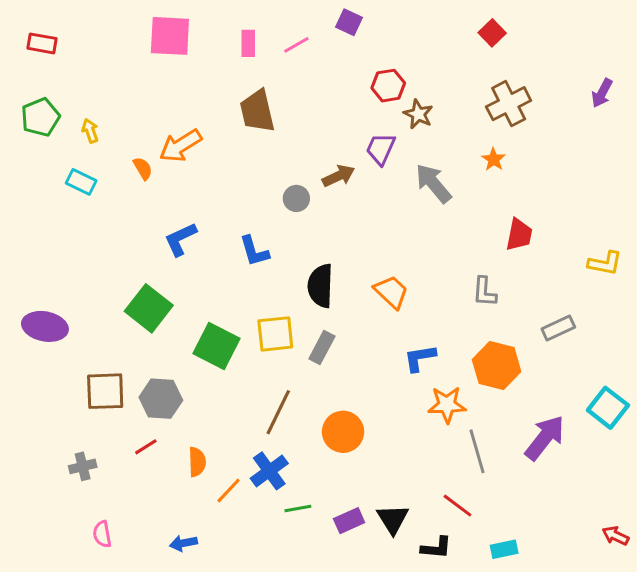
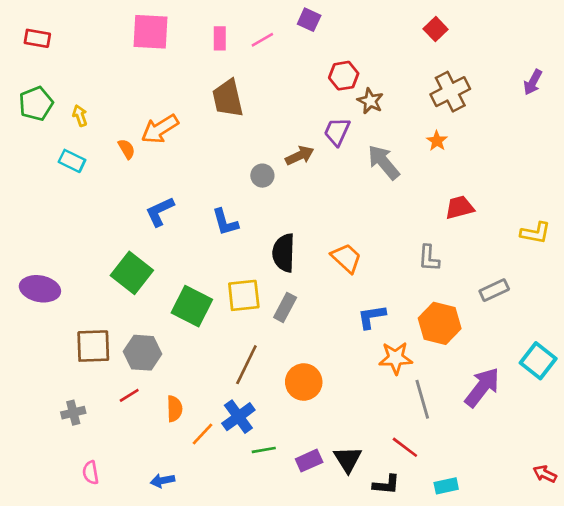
red trapezoid: (519, 235) -> (460, 208), turned -116

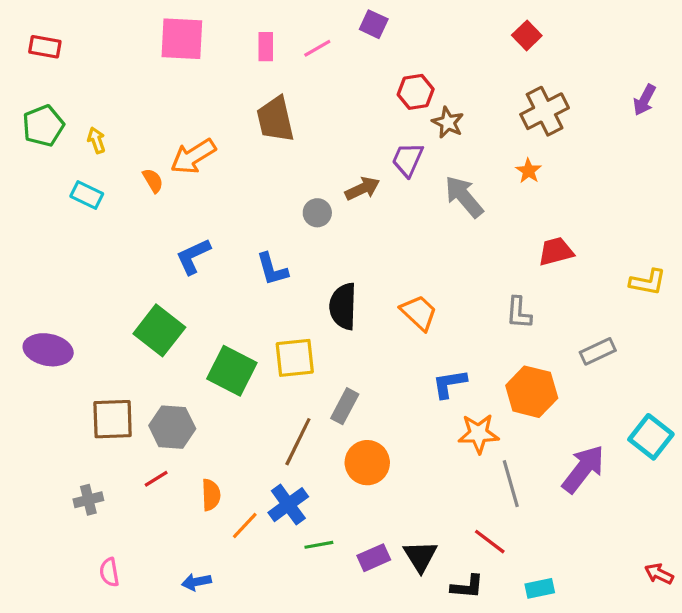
gray rectangle: (285, 307) -> (345, 406), moved

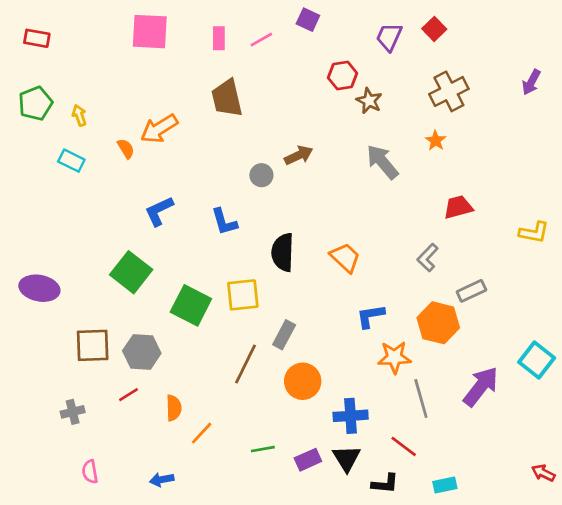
purple trapezoid: (408, 160) -> (389, 37), moved
gray L-shape: (519, 313) -> (428, 258), turned 40
gray rectangle: (598, 351) -> (471, 291), moved
blue cross: (288, 505) -> (351, 416), moved, turned 32

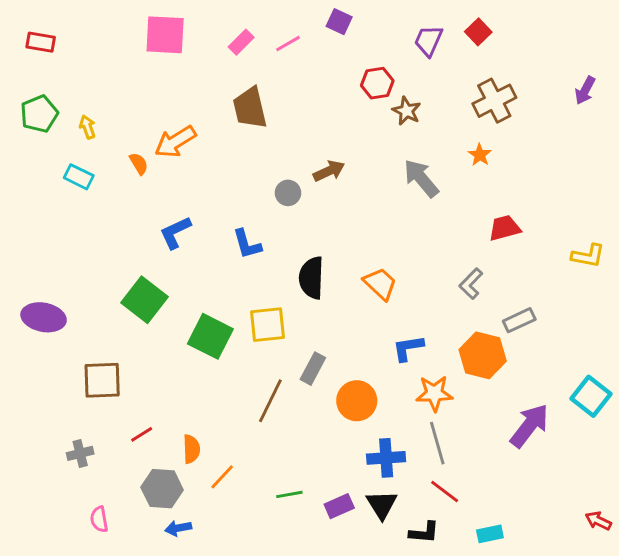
pink rectangle: (219, 38) -> (241, 42), turned 45
gray hexagon: (142, 352) -> (162, 489), moved
orange circle: (303, 381) -> (357, 401), moved
gray line: (421, 399) -> (437, 443), moved

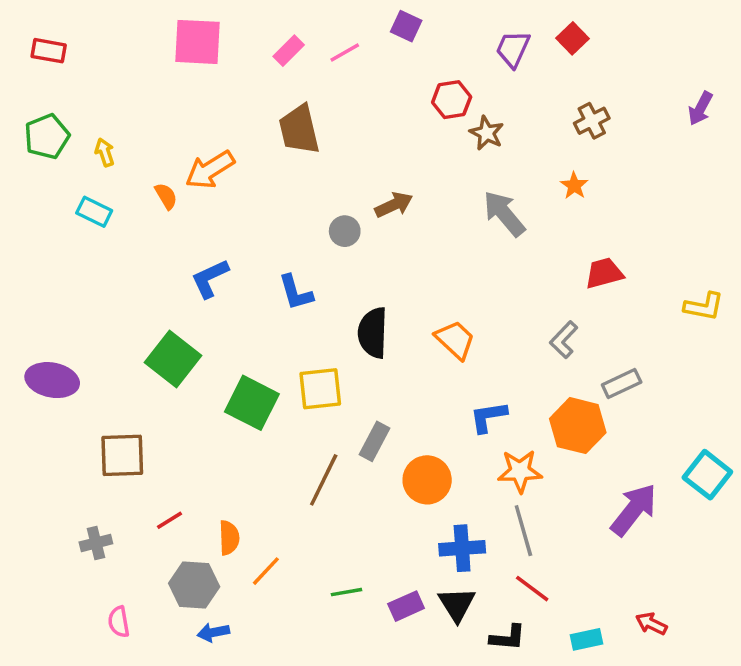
brown cross: (494, 101) -> (592, 121), size x0.7
red arrow: (598, 521) -> (651, 624), moved

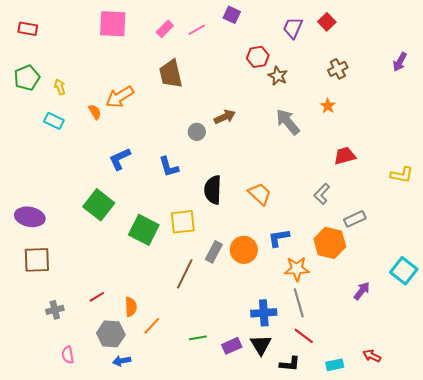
brown square: (122, 455) -> (37, 260), moved
orange circle: (427, 480) -> (244, 250), moved
purple arrow: (634, 510) -> (362, 291), size x0.6

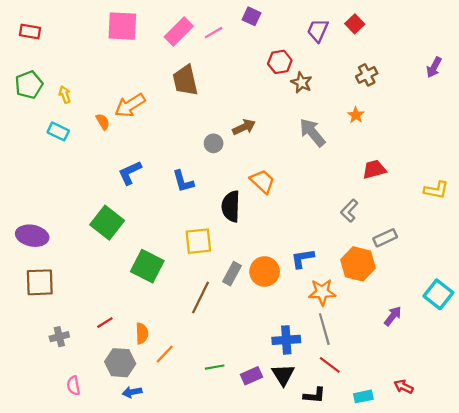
pink rectangle: (165, 29) -> (179, 31), size x1.5
orange trapezoid: (260, 194) -> (262, 181), moved
green square: (144, 230) -> (147, 266), moved

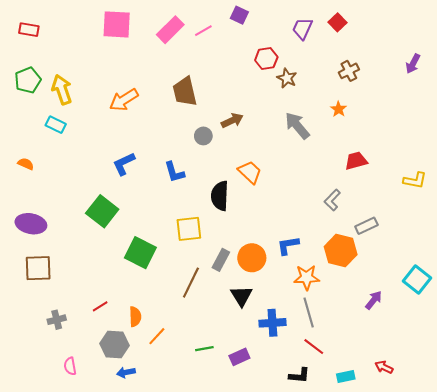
brown trapezoid: (185, 80) -> (185, 92), moved
yellow arrow: (65, 94) -> (62, 90), size x1.8
orange semicircle: (103, 122) -> (26, 164), moved, turned -35
black triangle: (283, 375) -> (242, 296), moved

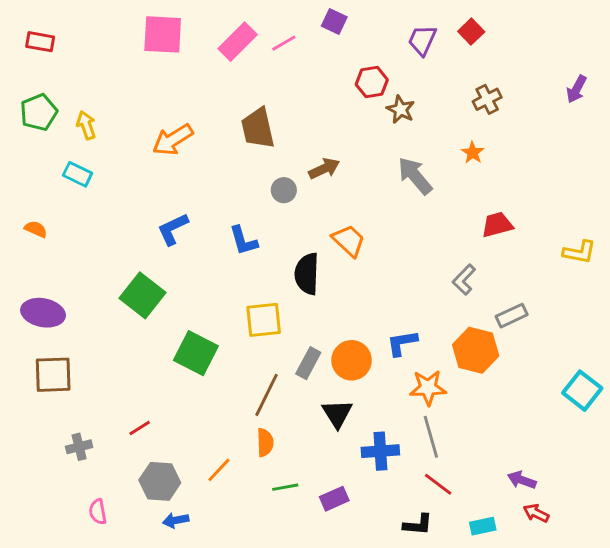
yellow arrow: (62, 90) -> (86, 125), size x0.7
purple arrow: (374, 300) -> (522, 480), moved, turned -108
orange semicircle: (135, 317) -> (265, 442), moved

